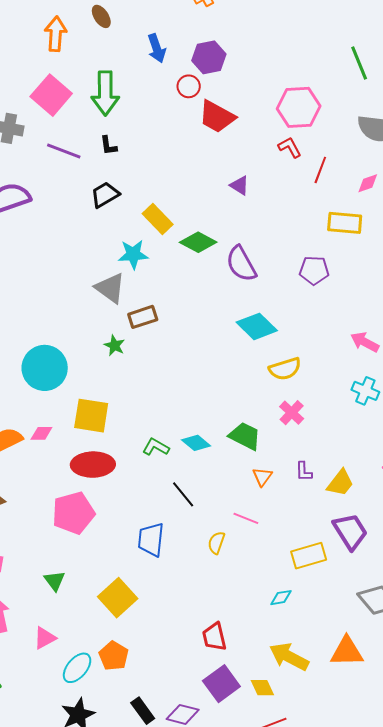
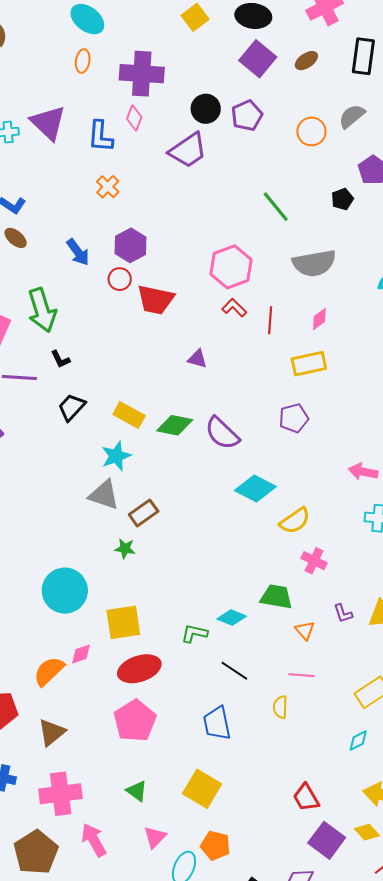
pink triangle: (45, 638) -> (155, 837), moved

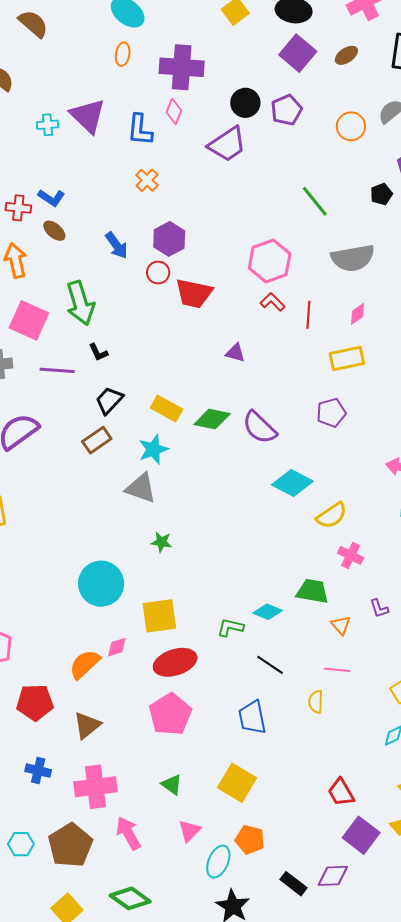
brown rectangle: (144, 513) -> (97, 440), moved

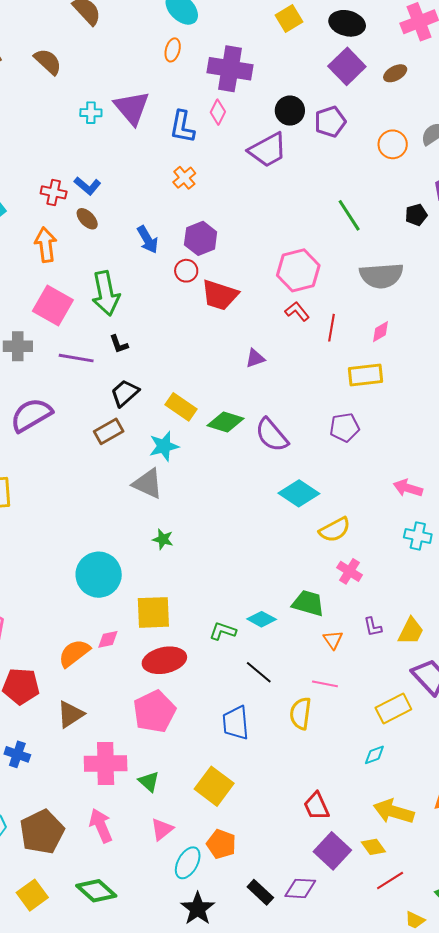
purple triangle: (235, 353) -> (255, 358), turned -40
yellow semicircle: (316, 702) -> (301, 713), size x1.4
pink cross: (95, 787) -> (106, 764), moved

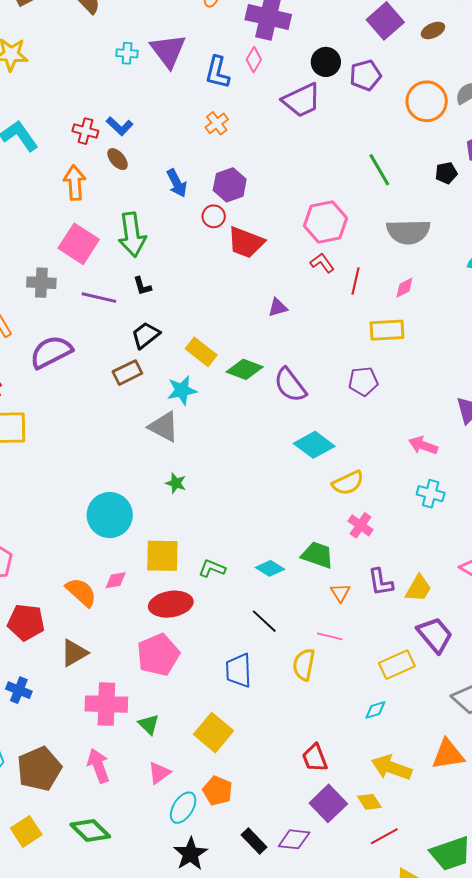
orange circle: (393, 144) -> (427, 101), size x1.4
purple L-shape: (373, 627) -> (381, 582), size x1.4
green L-shape: (223, 631) -> (212, 568), moved
orange semicircle: (74, 653) -> (81, 592), turned 76

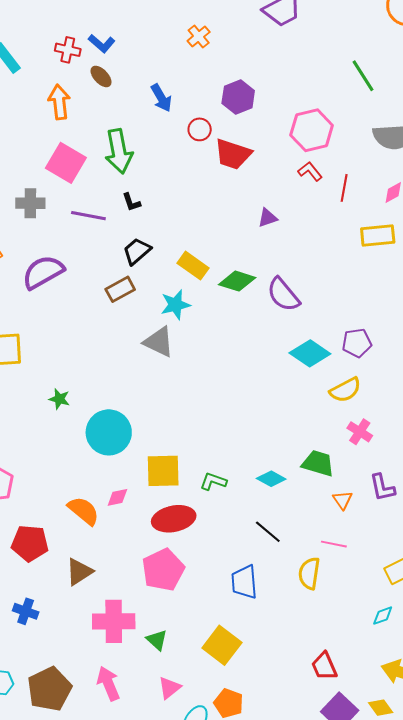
purple hexagon: (230, 185) -> (238, 97), moved
purple pentagon: (363, 381) -> (357, 343), moved
green star: (176, 483) -> (59, 399), moved

